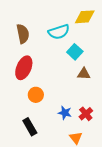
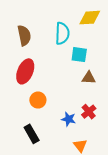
cyan semicircle: (59, 32) -> (62, 33), turned -70
cyan square: (75, 52) -> (79, 55), turned -35
red cross: (86, 114) -> (89, 112), moved

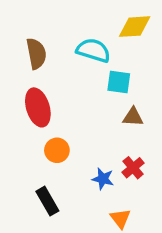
cyan semicircle: (62, 33) -> (93, 50), turned -75
red ellipse: (25, 71) -> (38, 107), turned -40

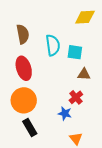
cyan semicircle: (93, 50) -> (53, 45), moved, turned 65
orange circle: (57, 150) -> (24, 100), moved, size x1.6
red cross: (133, 168) -> (76, 97), moved

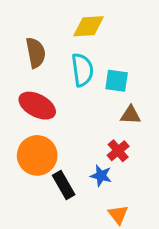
yellow diamond: (85, 17) -> (89, 26), moved
red ellipse: (24, 68) -> (37, 106), turned -45
black rectangle: (30, 127) -> (64, 185), moved

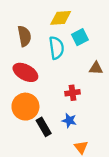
cyan square: (117, 81) -> (80, 37), moved, turned -35
brown triangle: (131, 115) -> (96, 68), moved
red cross: (118, 151) -> (72, 93), moved, turned 32

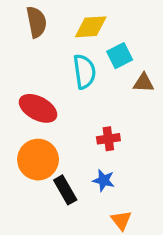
brown semicircle: (24, 36) -> (36, 22), moved
brown triangle: (96, 68) -> (144, 83), moved

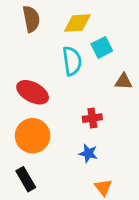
brown triangle: (144, 83) -> (124, 81), moved
black rectangle: (65, 190) -> (26, 179), moved

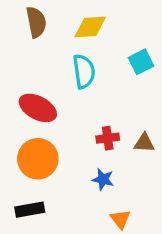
cyan square: (102, 47) -> (141, 62), moved
brown triangle: (124, 81) -> (144, 143), moved
black rectangle: (26, 179) -> (30, 210), turned -70

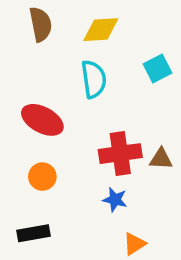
red cross: (108, 138) -> (120, 154), size x1.6
orange circle: (38, 159) -> (42, 177), size x0.6
orange triangle: (120, 219) -> (134, 244), turned 35

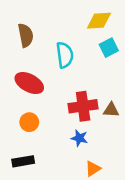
brown semicircle: (41, 24) -> (26, 35), moved
yellow diamond: (101, 30) -> (99, 21), moved

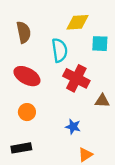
yellow diamond: (99, 21) -> (78, 22), moved
cyan square: (109, 48) -> (100, 44), turned 30
red cross: (83, 106) -> (76, 78), moved, turned 35

